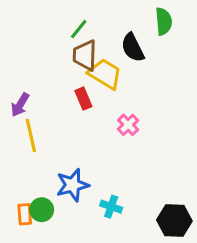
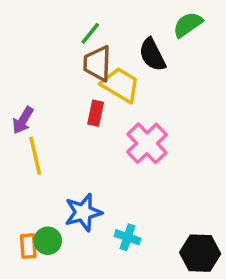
green semicircle: (164, 21) -> (188, 25), turned -120
red rectangle: (83, 99) -> (96, 113), turned 35
pink cross: (128, 125) -> (147, 143), size x1.6

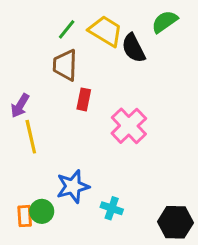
green line: (90, 33) -> (67, 29), moved
brown trapezoid: (97, 64) -> (65, 65), moved
yellow trapezoid: (120, 85) -> (105, 31), moved

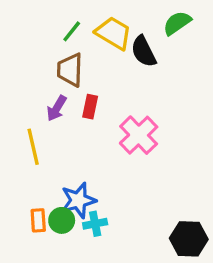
purple arrow: (20, 106) -> (57, 108), moved
cyan cross: (112, 208) -> (95, 224), moved, turned -30
green circle: (42, 211) -> (62, 220), moved
orange rectangle: (25, 216) -> (38, 220), moved

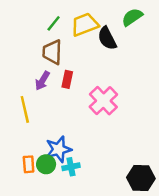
yellow trapezoid: (113, 33) -> (85, 25), turned -52

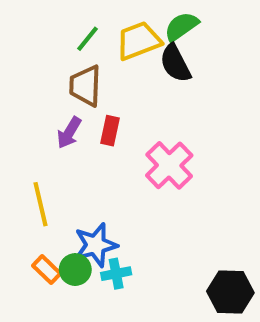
green semicircle: (132, 17) -> (181, 26), moved
yellow line: (25, 109) -> (41, 204), moved
orange rectangle: (29, 164) -> (47, 270), turned -42

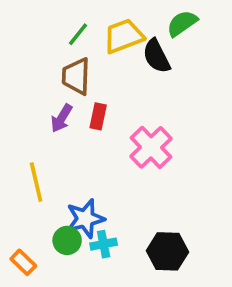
green semicircle: (181, 26) -> (182, 23), moved
orange rectangle: (47, 270) -> (23, 262), moved
black hexagon: (230, 292) -> (167, 251), moved

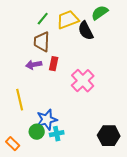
purple arrow: (62, 118) -> (34, 65), turned 49
black hexagon: (167, 251) -> (109, 136), moved

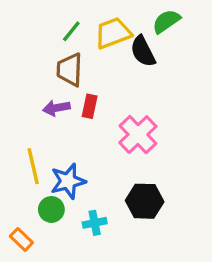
blue star: (47, 120) -> (68, 181), moved
green circle: (37, 132) -> (51, 209), moved
black hexagon: (109, 136) -> (145, 201), moved

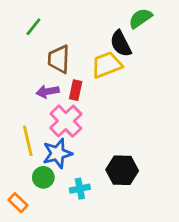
green line: (71, 31) -> (33, 27), moved
yellow trapezoid: (113, 33) -> (107, 65), moved
pink cross: (138, 135) -> (66, 121), moved

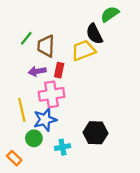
green line: (33, 27) -> (26, 38), moved
pink cross: (66, 121) -> (52, 94), turned 35

